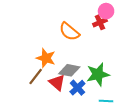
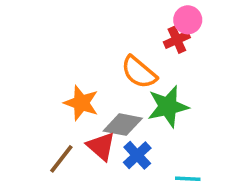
orange semicircle: (69, 32) -> (139, 72), moved
green star: (98, 74) -> (168, 107), moved
brown line: (36, 76) -> (61, 159), moved

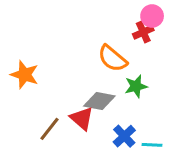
orange star: (81, 103) -> (25, 75), moved
green star: (168, 107) -> (136, 86), size x0.7
blue cross: (137, 155) -> (124, 136), moved

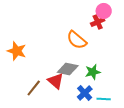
green star: (136, 86) -> (93, 72), moved

